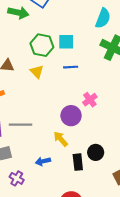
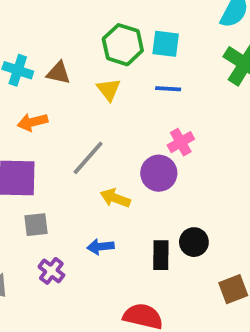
pink cross: (90, 100) -> (181, 142), moved
gray line: (20, 125) -> (88, 158), moved, turned -55
yellow arrow: (61, 139) -> (115, 198), moved, turned -35

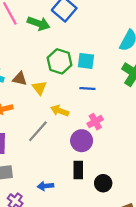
yellow triangle: (109, 90) -> (39, 88), moved
yellow arrow: (115, 198) -> (60, 111), moved
black rectangle: (161, 255) -> (78, 170), moved

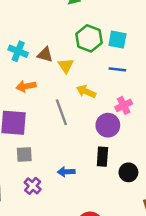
gray line: (38, 131) -> (61, 112), turned -65

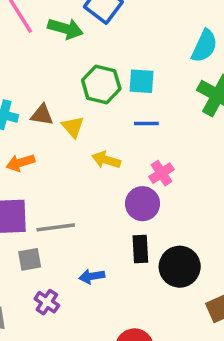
gray line: (61, 112) -> (56, 227), moved, turned -70
black circle: (128, 172) -> (180, 267), size x1.5

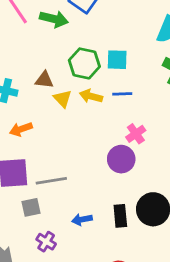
brown triangle: (42, 115) -> (44, 80), moved
yellow arrow: (106, 160) -> (91, 96), moved
black rectangle: (140, 249) -> (120, 216), moved

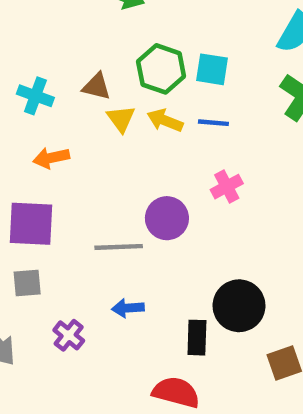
purple circle: (121, 159) -> (167, 218), moved
gray line: (51, 181) -> (119, 247), moved
gray square: (31, 207) -> (27, 283), moved
black rectangle: (120, 216) -> (197, 338), moved

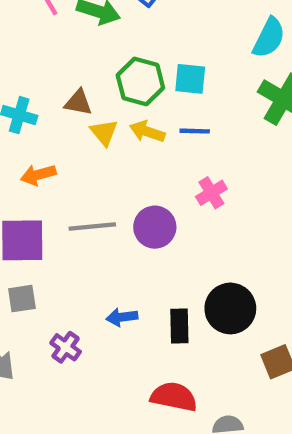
gray line: (119, 247) -> (92, 226), moved
black rectangle: (197, 338) -> (179, 326), moved

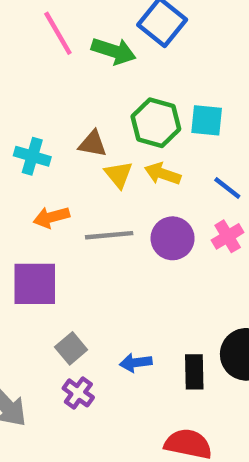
blue line: (195, 131) -> (227, 188), moved, turned 36
gray line: (92, 226) -> (109, 235), moved
purple circle: (155, 227) -> (173, 238), moved
gray square: (22, 299) -> (71, 348), moved, turned -32

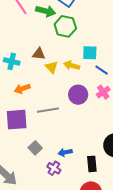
cyan square: (207, 120) -> (90, 53), moved
green hexagon: (156, 123) -> (65, 26), moved
gray line: (109, 235) -> (48, 110), moved
black rectangle: (194, 372) -> (92, 164), moved
purple cross: (78, 393) -> (54, 168), moved

